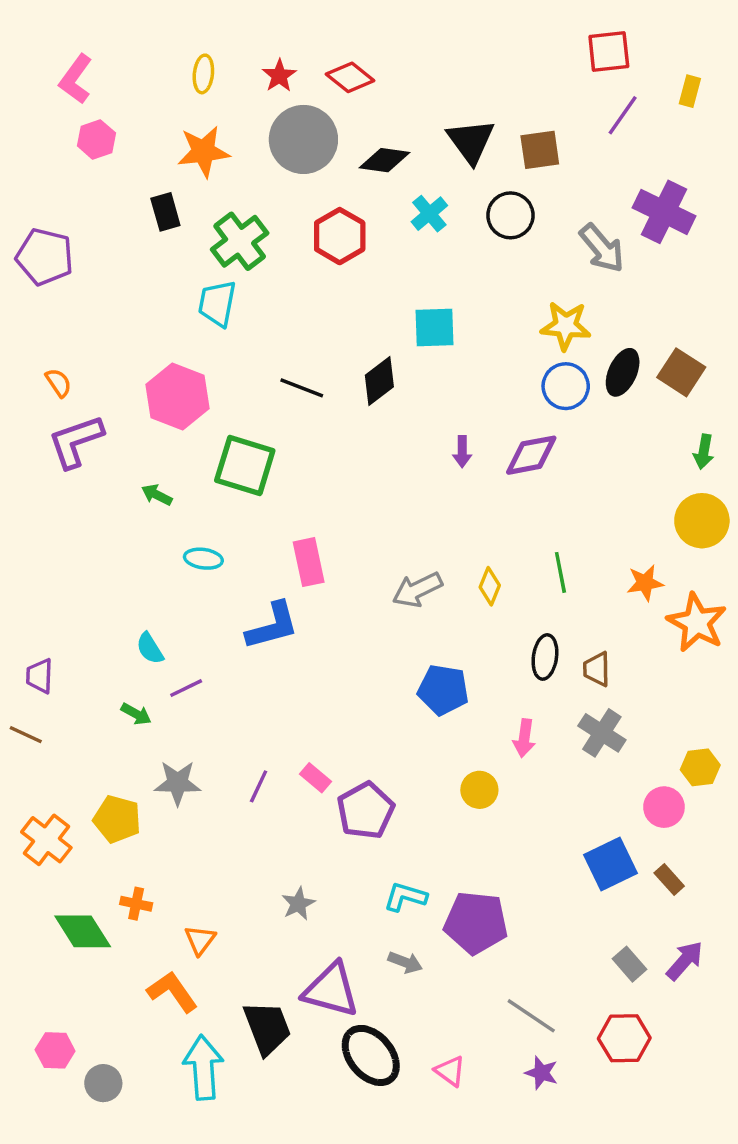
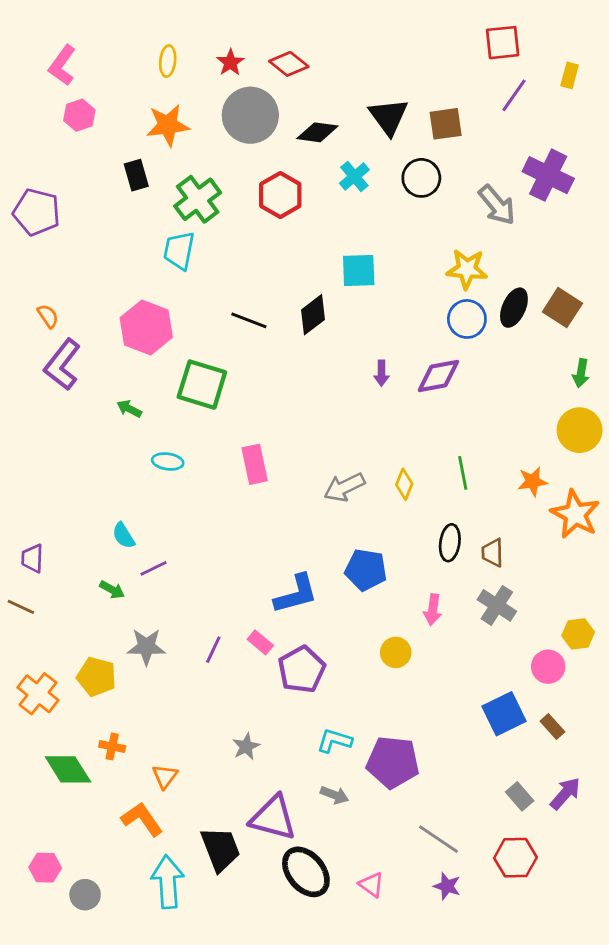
purple L-shape: (76, 441) -> (62, 365), turned -33
blue L-shape: (272, 626) -> (296, 594), moved

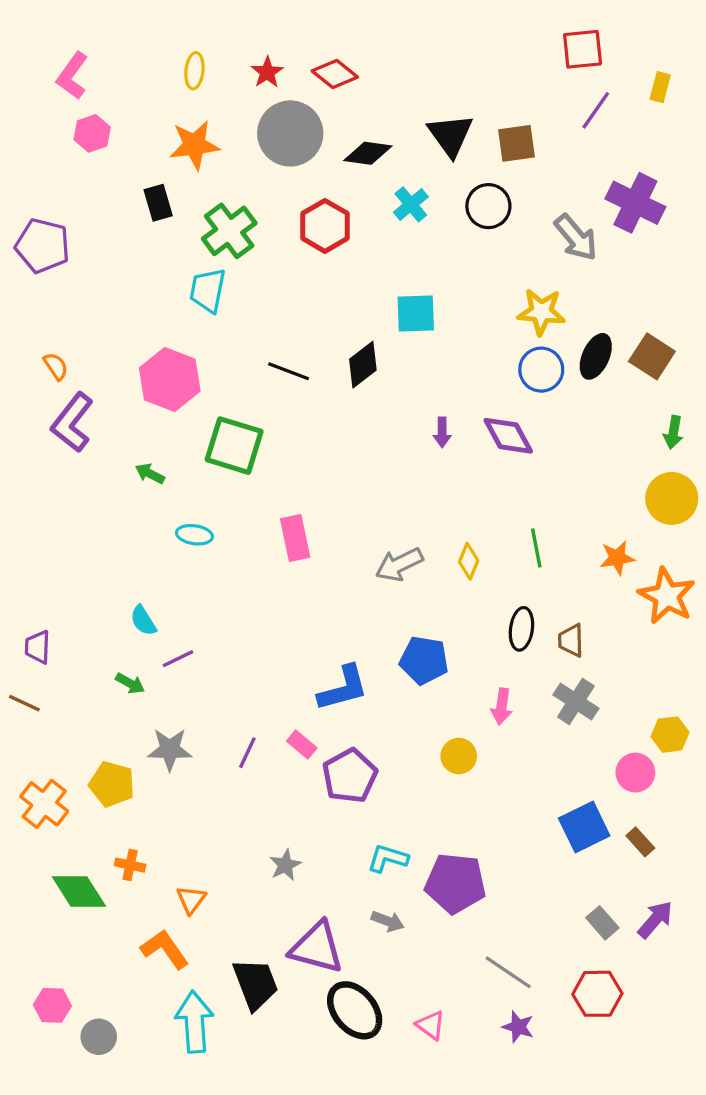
purple diamond: (438, 376) -> (508, 436), turned 72

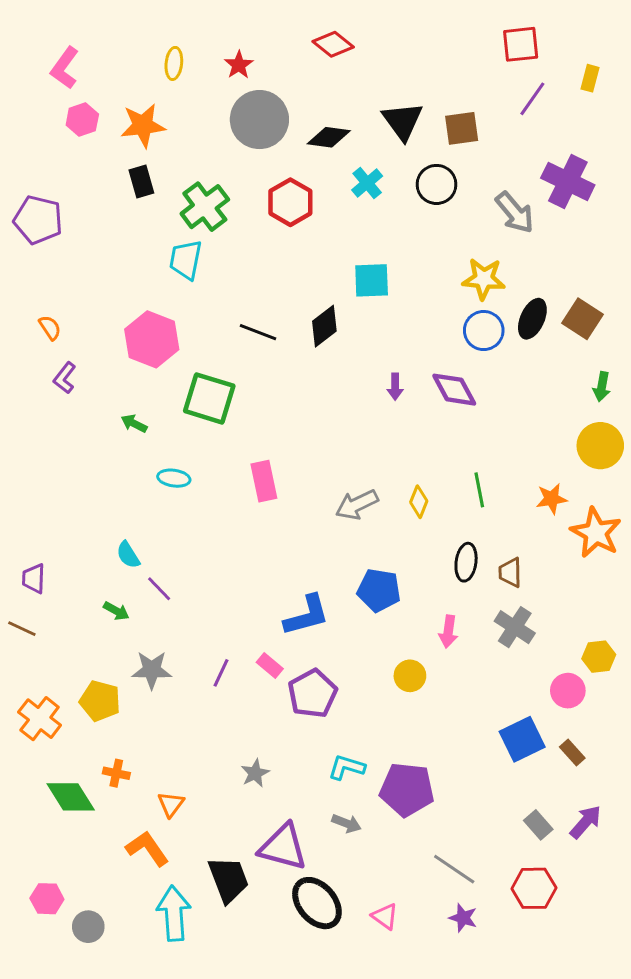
red diamond: (335, 74) -> (333, 44), moved
orange star: (194, 145) -> (143, 125), moved
purple L-shape: (72, 422) -> (65, 378), size x0.6
purple line: (178, 659) -> (159, 589), turned 72

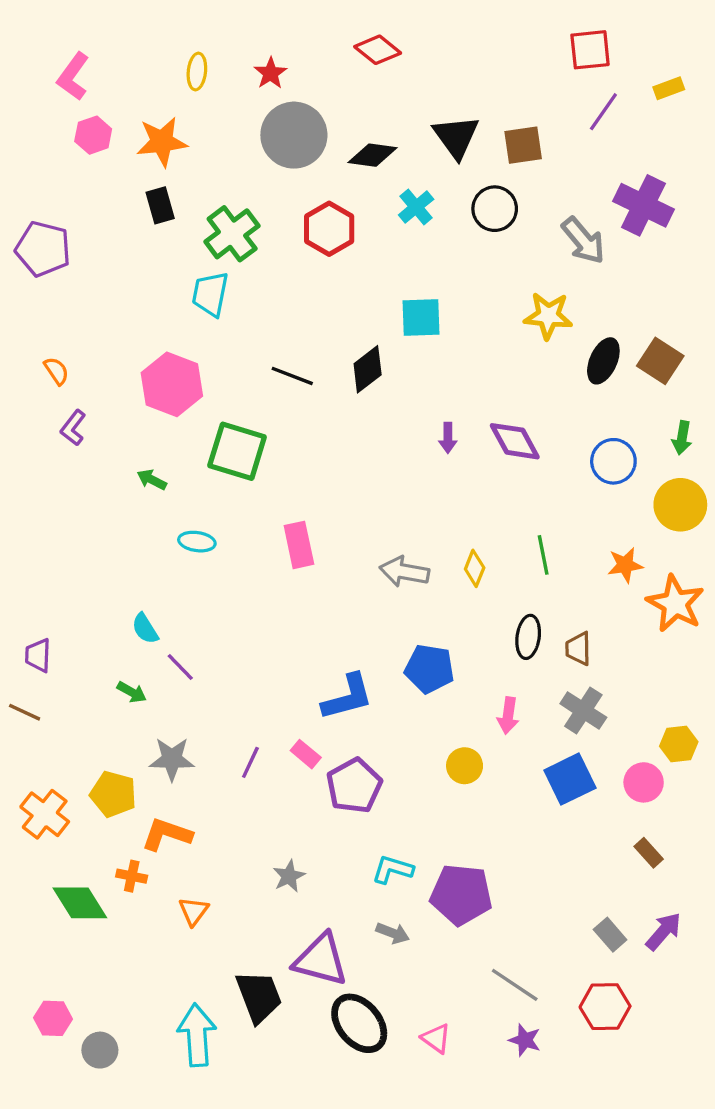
yellow rectangle: (590, 78) -> (669, 88), turned 55
blue circle: (484, 331) -> (613, 461), moved
gray arrow: (357, 505) -> (404, 572), turned 36
blue square: (522, 739) -> (570, 779), moved
orange L-shape: (147, 848) -> (167, 834), moved, turned -36

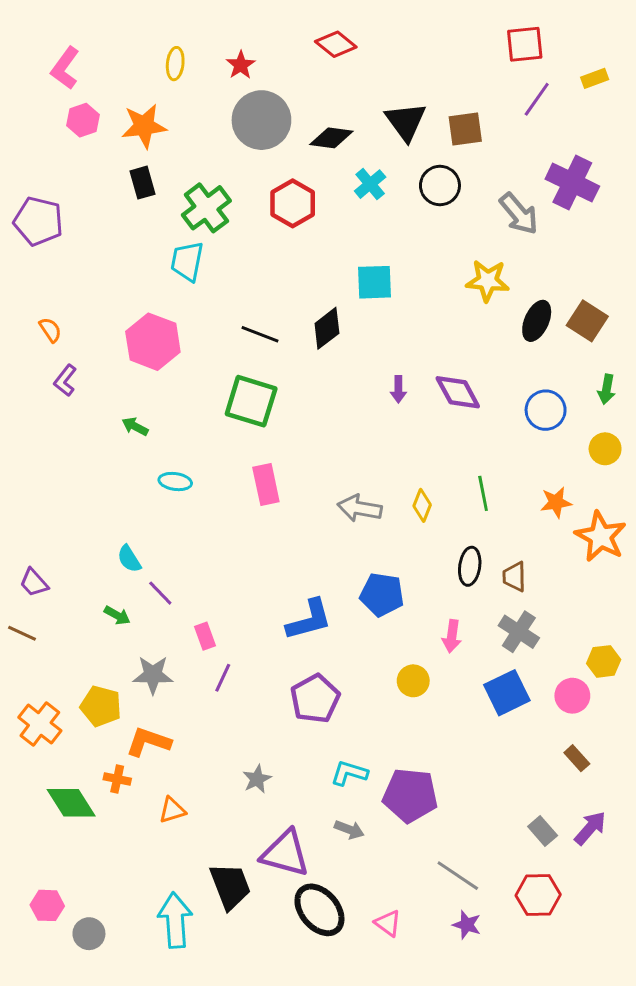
green square: (237, 451) -> (251, 401), moved
yellow circle: (680, 505) -> (605, 449), size x0.7
purple trapezoid: (38, 655) -> (34, 583), turned -44
pink rectangle: (306, 754) -> (205, 636), moved, turned 30
orange triangle: (194, 911) -> (172, 810), turned 36

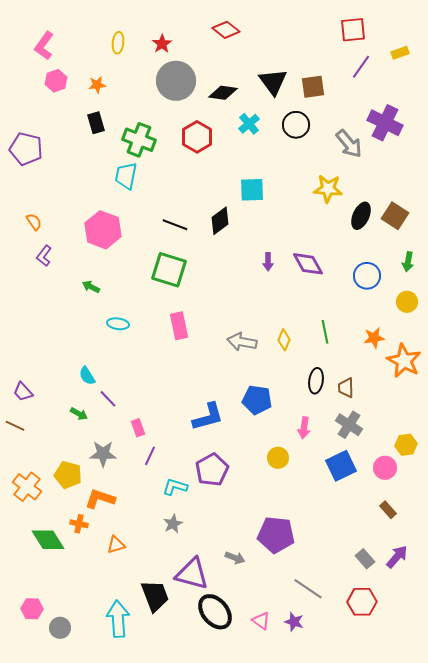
orange star: (144, 126) -> (97, 85), size x0.6
green cross: (206, 208) -> (139, 140), turned -32
cyan L-shape: (349, 773) -> (175, 487), moved
purple star: (467, 925) -> (294, 622), moved

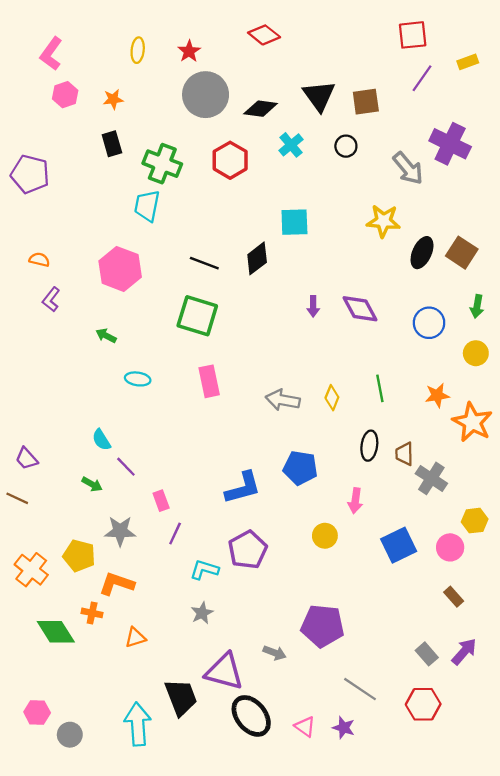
black circle: (296, 125) -> (346, 146), size x0.7
orange semicircle: (34, 222) -> (39, 260), turned -42
gray cross: (349, 425) -> (431, 478), moved

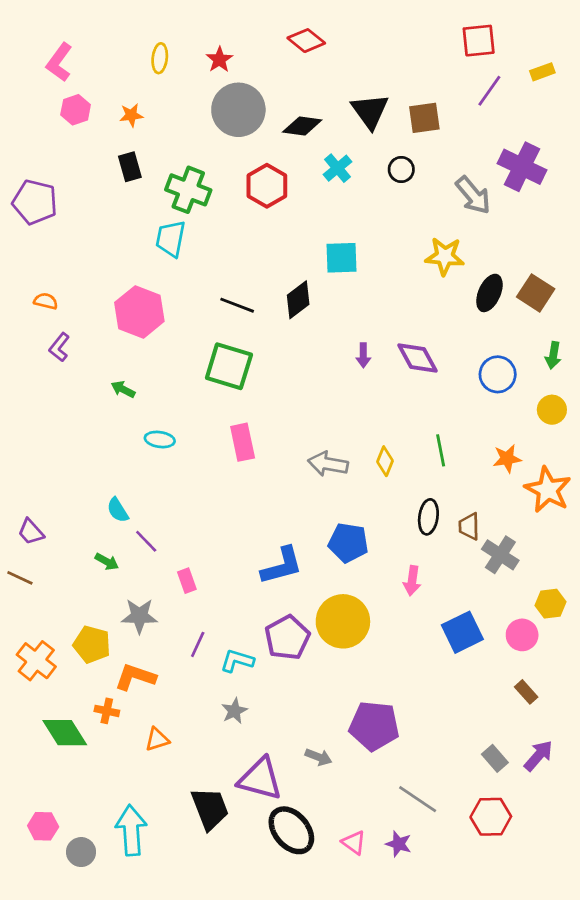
purple line: (175, 533) -> (198, 644), moved
yellow circle: (325, 536) -> (343, 621), moved, size x1.8
cyan arrow: (138, 724) -> (131, 830), moved

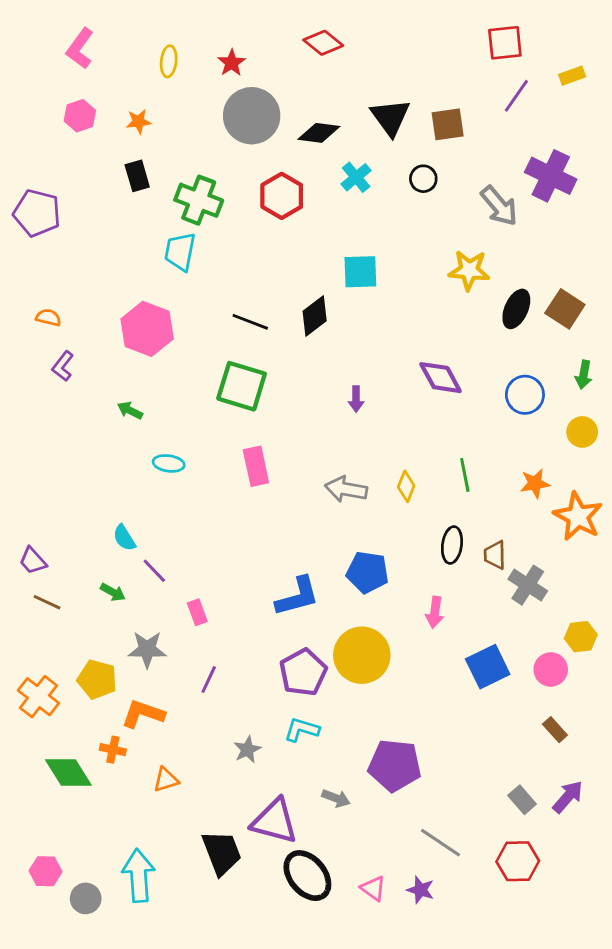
pink L-shape: (59, 62) -> (80, 48), moved
purple arrow: (363, 355) -> (356, 399), moved
brown line: (20, 578) -> (47, 602), moved
cyan L-shape: (237, 661) -> (302, 730), moved

